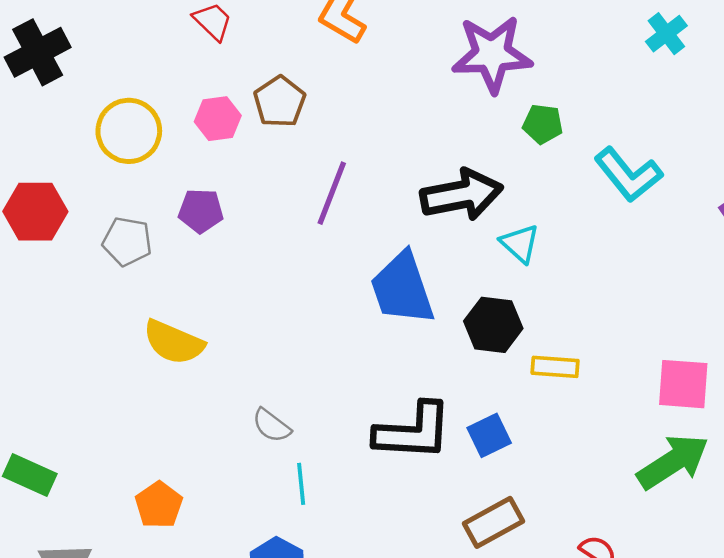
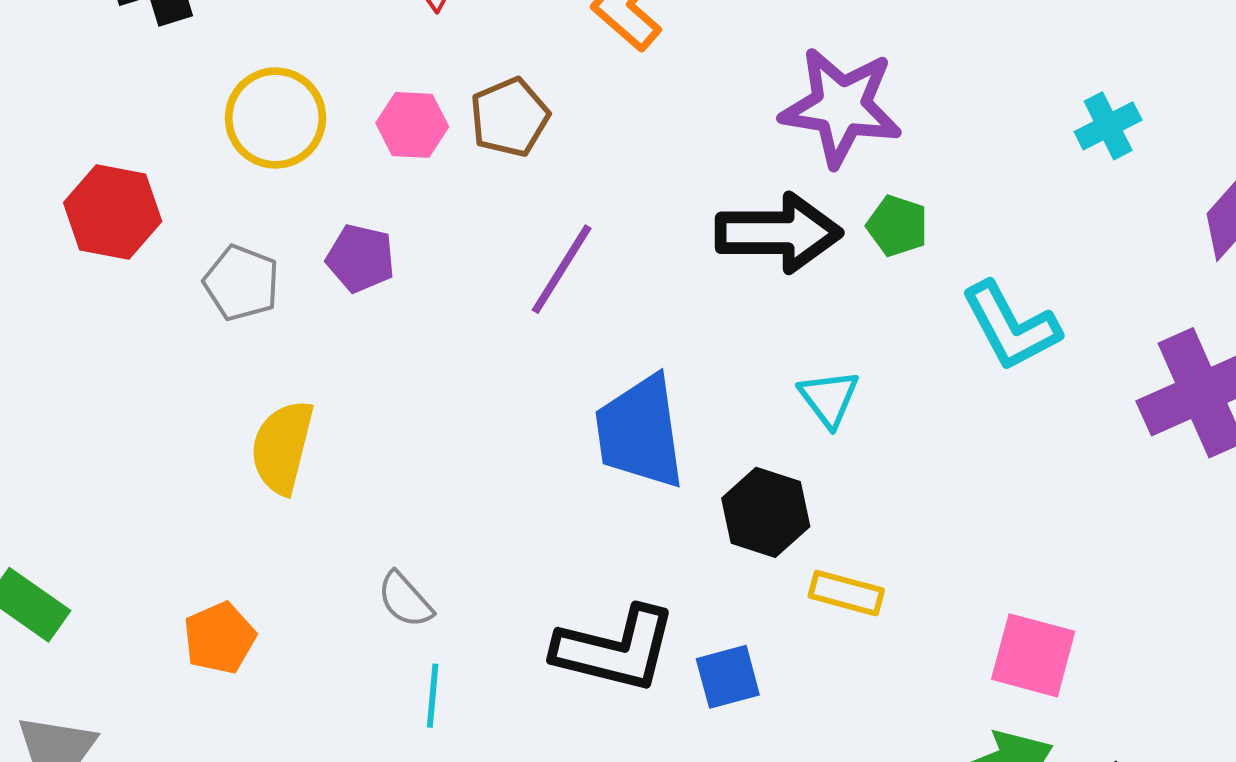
black arrow: (462, 195) -> (778, 233), moved
yellow semicircle: (174, 342) -> (282, 447), turned 70
orange pentagon: (159, 505) -> (220, 638), moved

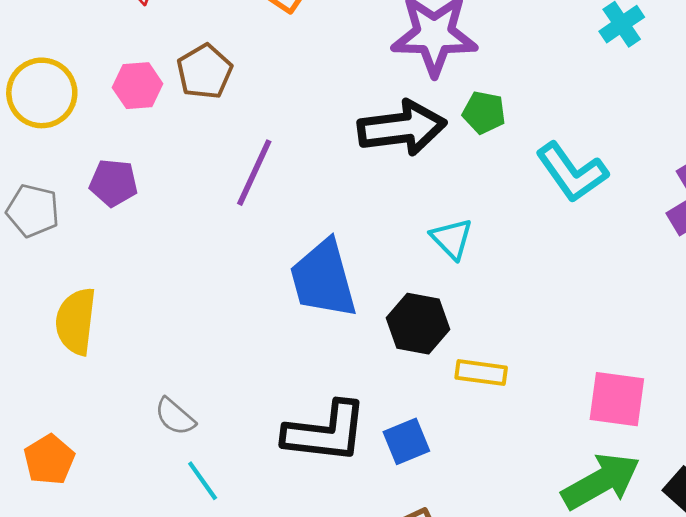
cyan line: (433, 696) -> (203, 481), turned -33

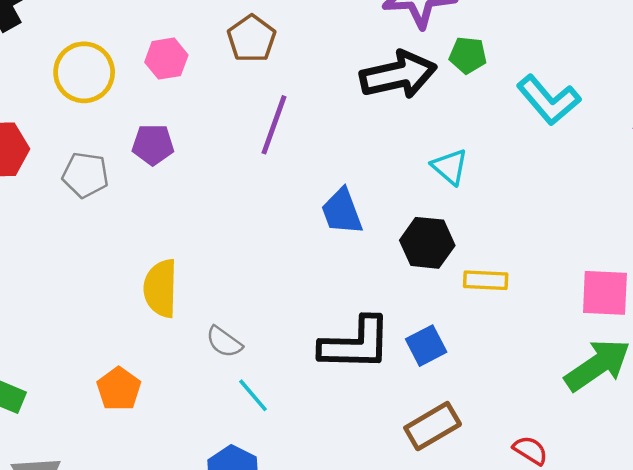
brown pentagon: (205, 72) -> (252, 39), moved
blue trapezoid: (323, 279) -> (342, 211), size x0.7
yellow semicircle: (76, 321) -> (161, 288), moved

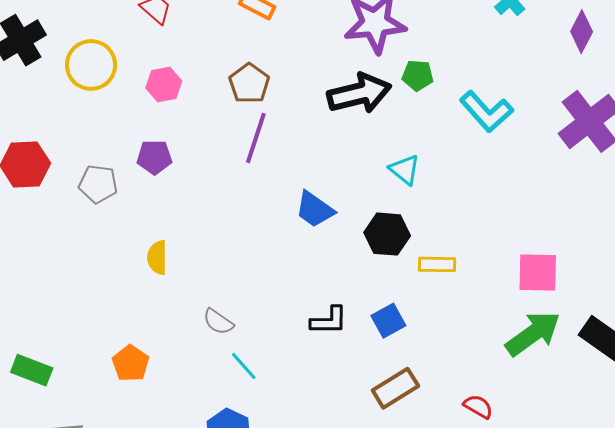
brown pentagon: (252, 39) -> (249, 83), moved
yellow circle: (84, 72) -> (91, 65), moved
blue trapezoid: (342, 211) -> (315, 210), turned -33
yellow semicircle: (161, 288) -> (157, 257), moved, size x0.7
black L-shape: (356, 344) -> (329, 321), size x0.6

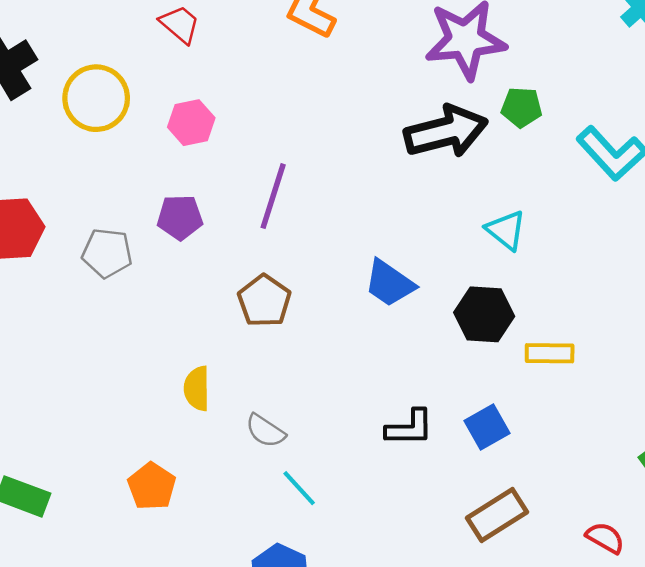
brown pentagon: (249, 83) -> (264, 301), moved
purple line: (256, 138) -> (273, 196), moved
yellow semicircle: (157, 257) -> (197, 388), moved

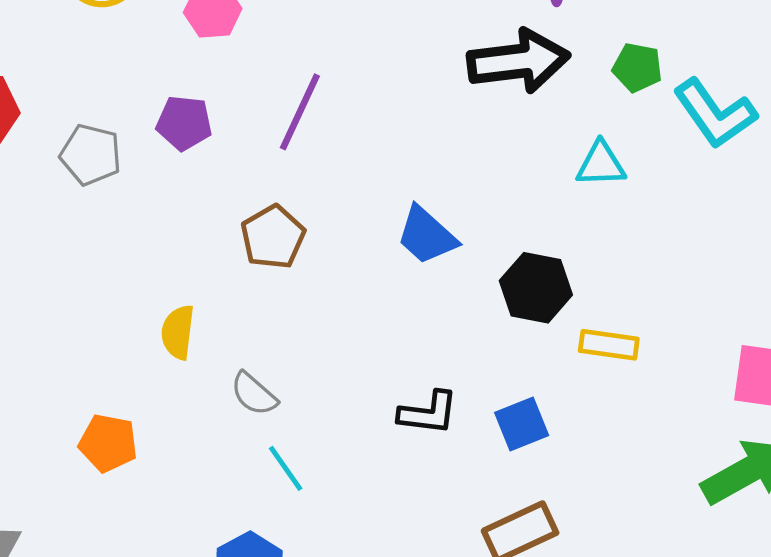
green pentagon: (522, 107) -> (637, 68), moved
cyan triangle: (506, 230) -> (601, 164), moved, turned -48
orange pentagon: (152, 486) -> (108, 443), turned -30

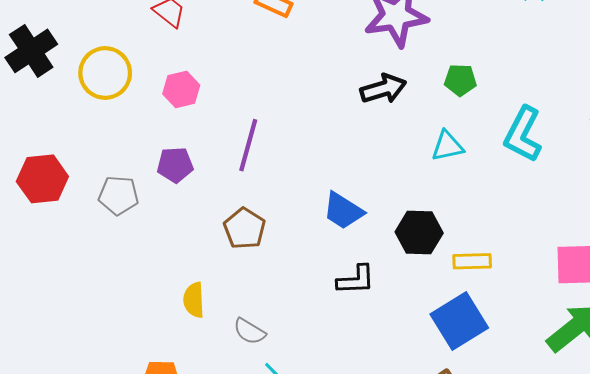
black arrow: (518, 61) -> (383, 89), size x0.7
cyan L-shape: (715, 113) -> (523, 134), moved, turned 72
black L-shape: (428, 413) -> (356, 280), moved
blue square: (522, 424) -> (459, 321), moved, size x1.6

